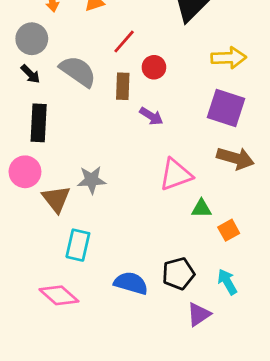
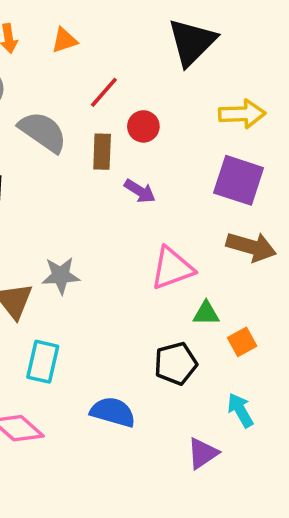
black pentagon: (178, 274) -> (176, 364), moved

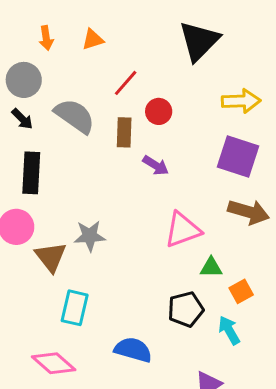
cyan arrow: (240, 410) -> (229, 330), moved

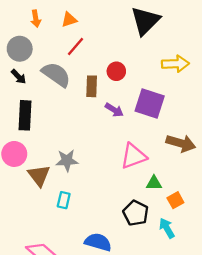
red line: (126, 83) -> (76, 47), moved
purple square: (238, 156) -> (150, 103), moved
cyan rectangle: (75, 308) -> (64, 200), moved, size x0.7
black pentagon: (186, 309) -> (136, 213), turned -30

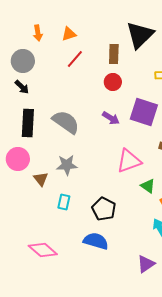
gray semicircle: (56, 74) -> (66, 122), moved
brown rectangle: (92, 86) -> (114, 54), moved
brown triangle: (39, 175) -> (41, 179), size x0.7
green triangle: (154, 183) -> (148, 186), turned 35
black pentagon: (136, 213) -> (104, 209), moved

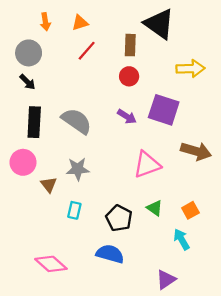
black triangle: (140, 35) -> (159, 24), turned -40
green triangle: (148, 186) -> (155, 208), moved

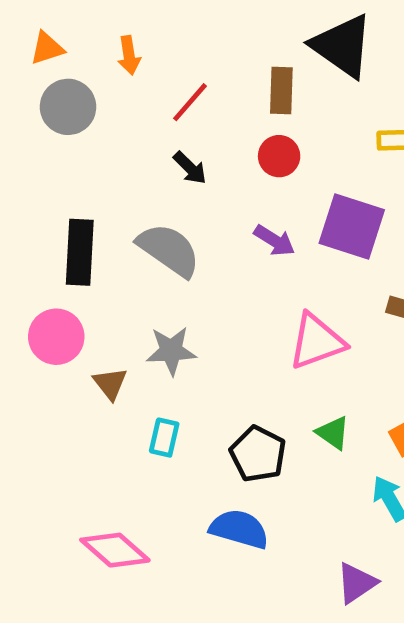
orange arrow: (45, 22) -> (129, 55), moved
orange triangle: (80, 23) -> (47, 48), moved
black arrow: (27, 82) -> (190, 168), moved

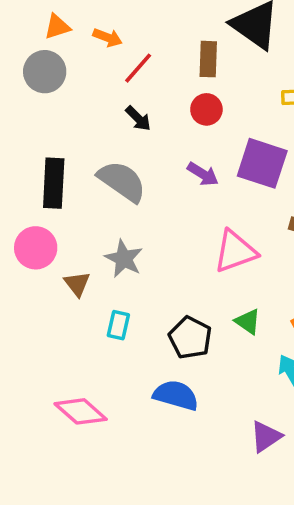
orange triangle: (47, 48) -> (57, 27), moved
orange arrow: (129, 55) -> (108, 37), moved, turned -60
gray star: (171, 351) -> (124, 259), turned 30

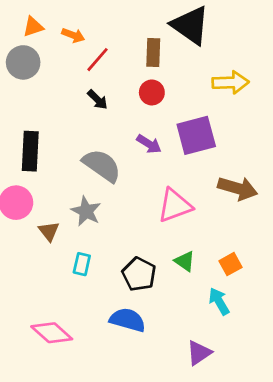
purple square: (262, 163) -> (196, 135), turned -33
gray semicircle: (122, 181) -> (102, 165), moved

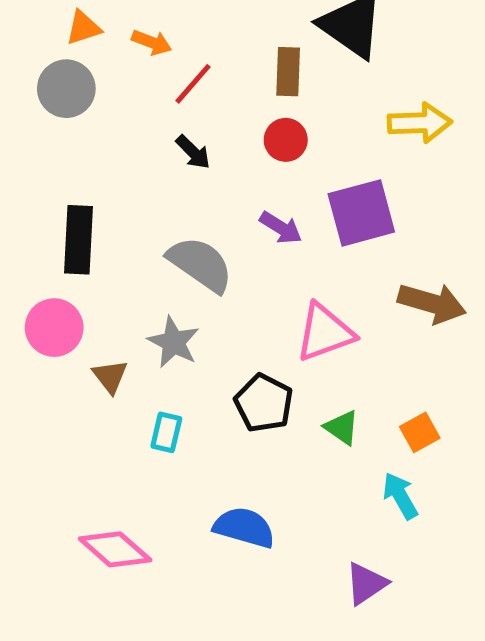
black pentagon: (139, 274) -> (264, 403), moved

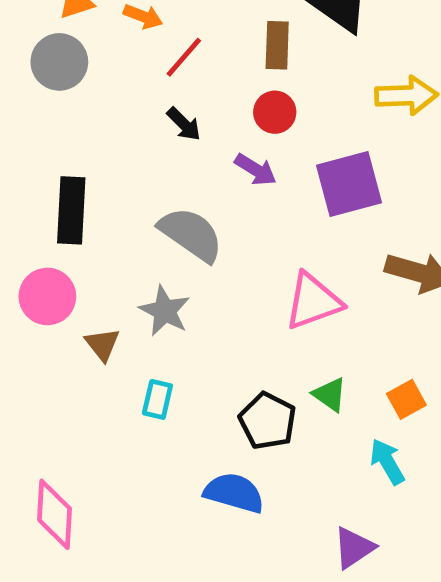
purple arrow: (281, 228) -> (256, 170), moved
black pentagon: (264, 403) -> (268, 421), moved
pink diamond: (115, 549) -> (55, 514), moved, turned 52

